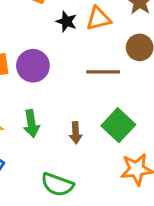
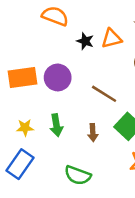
brown line: (103, 72) -> (104, 94), moved, turned 32

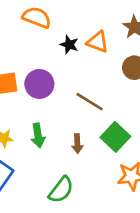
orange triangle: (112, 39) -> (98, 42), turned 35
green semicircle: (78, 175) -> (61, 190), turned -72

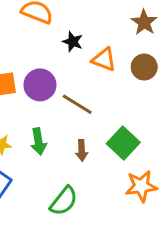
orange triangle: (98, 42) -> (104, 60), moved
brown line: (90, 102) -> (77, 104), moved

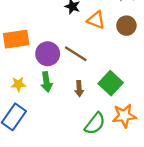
purple circle: (40, 85) -> (48, 54), moved
green semicircle: (64, 201) -> (95, 124), moved

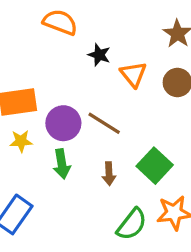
orange triangle: (96, 20) -> (133, 74), turned 30
yellow star: (18, 84) -> (21, 141), moved

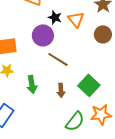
orange triangle: (133, 74) -> (76, 19), moved
purple circle: (63, 123) -> (43, 35), moved

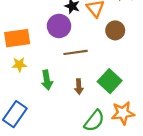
brown circle: (103, 34) -> (115, 30), moved
brown line: (58, 59) -> (76, 52), turned -40

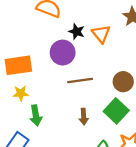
brown circle: (115, 30) -> (123, 82), moved
green arrow: (47, 80) -> (36, 115), moved

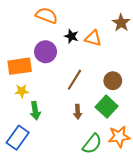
orange triangle: (101, 34) -> (93, 38), turned -36
purple circle: (63, 53) -> (46, 52), moved
brown line: (80, 81) -> (74, 80), turned -50

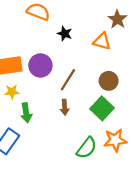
orange triangle: (93, 38) -> (102, 41), moved
purple circle: (46, 52) -> (40, 65), moved
brown arrow: (78, 112) -> (65, 107), moved

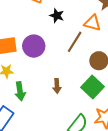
brown line: (68, 80) -> (75, 42), moved

